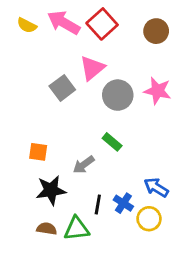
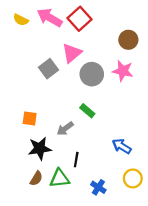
brown circle: (156, 31) -> (128, 40), moved
blue cross: (123, 203) -> (98, 187), moved
yellow circle: (149, 219) -> (133, 178), moved
brown semicircle: (47, 229) -> (36, 178), turned 112

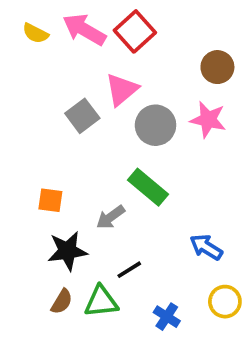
green rectangle: (87, 111) -> (148, 187), size x1.5
black line: (76, 160) -> (129, 270), turned 48

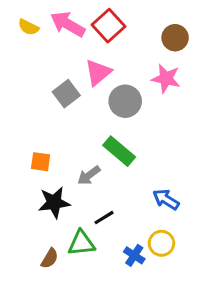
brown circle: (217, 67) -> (175, 38), moved
pink star: (208, 120) -> (166, 79), moved
brown semicircle: (62, 302) -> (50, 258), moved
yellow circle: (225, 302) -> (161, 243), moved

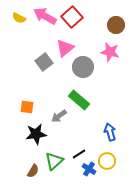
blue arrow: (166, 199) -> (110, 132), turned 42
black line: (104, 218) -> (79, 154), moved
green triangle: (81, 243) -> (54, 161), turned -36

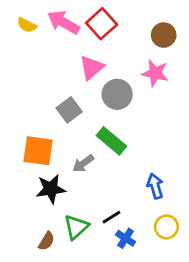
gray square: (44, 62) -> (69, 110), moved
orange square: (27, 107) -> (38, 151), size x1.6
yellow circle: (107, 161) -> (166, 227), moved

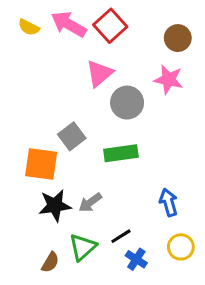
gray square: (69, 110) -> (72, 136), moved
green rectangle: (111, 141) -> (121, 153), turned -48
gray arrow: (83, 163) -> (90, 202), moved

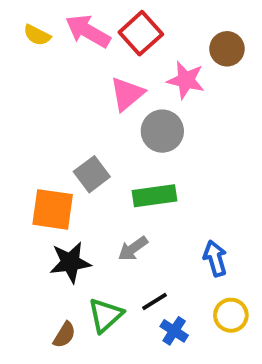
pink star: (169, 80) -> (186, 80), moved
gray arrow: (90, 202) -> (133, 249), moved

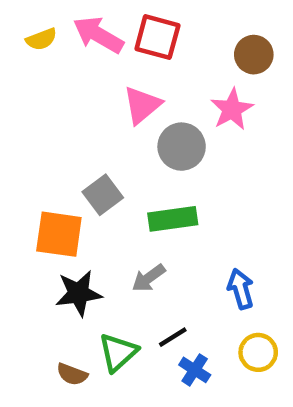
red square: (141, 33) -> (157, 37), turned -33
yellow semicircle: (37, 35) -> (41, 39), turned -48
pink star: (186, 80) -> (232, 109), moved, turned 30
brown semicircle: (64, 335) -> (72, 374), turned 80

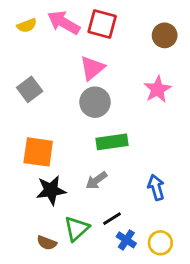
pink star: (232, 109) -> (158, 89), moved
gray circle: (182, 147) -> (95, 102), moved
gray square: (103, 195) -> (30, 89), moved
yellow circle: (258, 352) -> (160, 243), moved

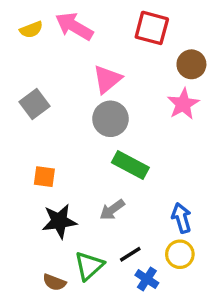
red square: (102, 24) -> (152, 28), moved
brown circle: (165, 35) -> (191, 64), moved
green rectangle: (112, 142) -> (130, 165), turned 36
orange square: (38, 152) -> (44, 177), size x0.6
yellow circle: (160, 243) -> (180, 254), moved

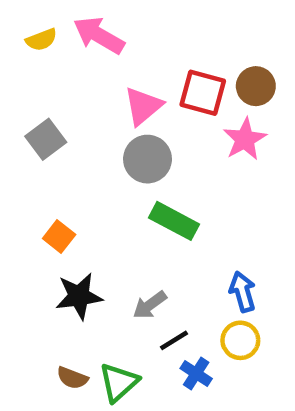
red square: (152, 28) -> (203, 93), moved
orange square: (44, 177) -> (59, 236), turned 30
gray arrow: (112, 210) -> (150, 305), moved
green triangle: (89, 266) -> (119, 382), moved

